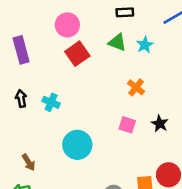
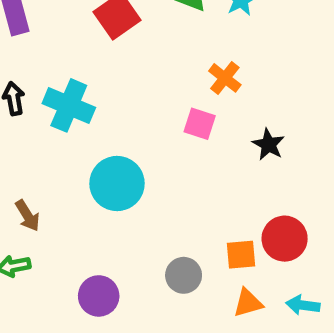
cyan cross: (51, 102) -> (69, 105), size x1.5
pink square: (127, 125) -> (200, 124), moved

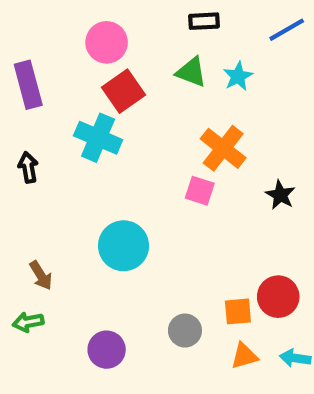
orange cross: (225, 78) -> (223, 148), size x1.5
cyan cross: (69, 105) -> (98, 138), moved
black star: (268, 144) -> (280, 195), moved

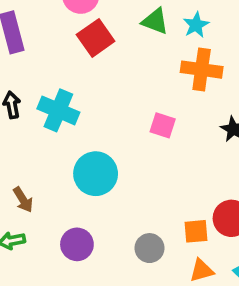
cyan cross: (98, 138) -> (58, 110), moved
orange cross: (223, 148) -> (202, 70), moved, turned -30
purple circle: (107, 350) -> (77, 244), moved

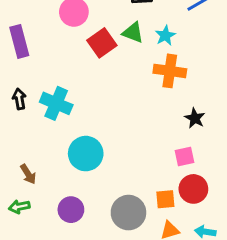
red square: (96, 38) -> (102, 43), moved
pink square: (163, 125) -> (185, 156), moved, turned -30
gray circle: (150, 248) -> (128, 213), size x1.5

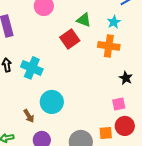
cyan star: (165, 36) -> (114, 22), moved
red square: (102, 43) -> (70, 39), moved
brown arrow: (28, 174) -> (29, 116), moved

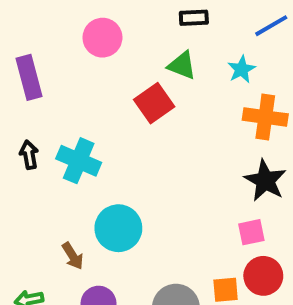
orange cross: (109, 46) -> (265, 117), moved
black star: (126, 78) -> (265, 181), size x1.5

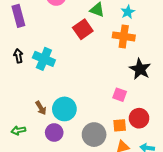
orange cross: (265, 117) -> (124, 36), moved
cyan circle: (118, 228) -> (64, 109), moved
pink square: (251, 232) -> (120, 95), moved, turned 32

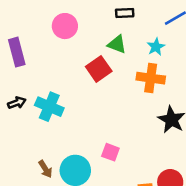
black arrow: (18, 56) -> (17, 103), turned 80
pink square: (120, 95) -> (110, 152), moved

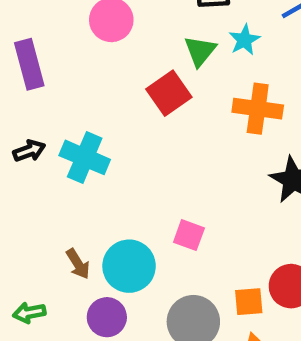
green triangle: (117, 44) -> (200, 51), turned 48
cyan star: (156, 47) -> (244, 40), moved

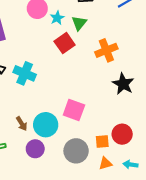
cyan star: (244, 40) -> (57, 18), moved
orange cross: (258, 109) -> (106, 50), turned -30
pink square: (189, 235) -> (74, 110), size x1.5

